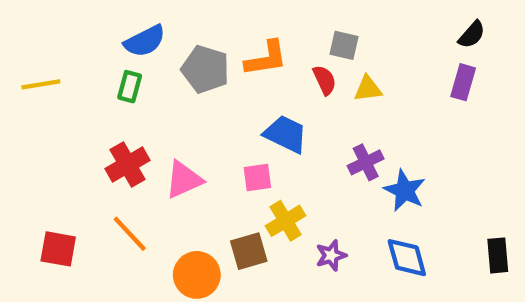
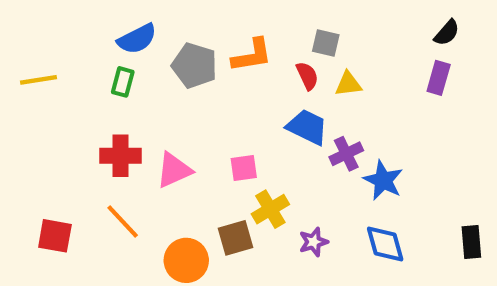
blue trapezoid: (286, 134) -> (307, 127), moved
red cross: (127, 164) -> (121, 156), turned 30

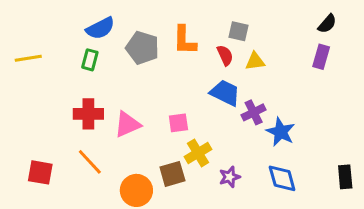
orange L-shape: (252, 55) -> (184, 40), turned 100

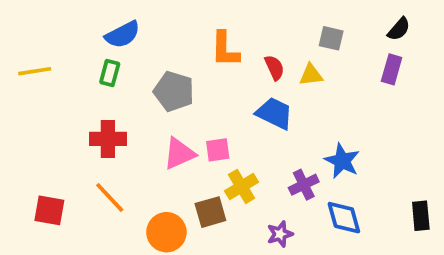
gray square: (239, 31) -> (331, 38), moved
gray pentagon: (142, 48) -> (174, 91), moved
purple cross: (254, 112) -> (304, 185), moved
pink triangle: (127, 124) -> (179, 154), moved
purple star: (230, 177) -> (280, 234), moved

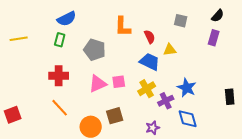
yellow triangle: (311, 75) -> (170, 50), moved
yellow cross: (241, 186) -> (147, 89), moved
red square: (49, 210) -> (13, 115), moved, turned -30
black rectangle: (421, 216) -> (230, 97), moved

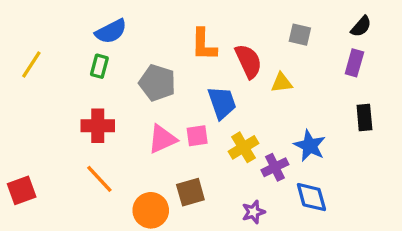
red semicircle: (150, 37) -> (248, 61), size x1.5
yellow line: (19, 39) -> (31, 65), turned -48
blue trapezoid: (150, 62) -> (222, 103), moved, turned 45
black rectangle: (230, 97) -> (364, 118), moved

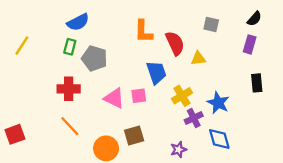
gray pentagon: (157, 83) -> (94, 58), moved
pink triangle: (162, 139) -> (114, 98), turned 50
yellow cross: (243, 147) -> (182, 96), moved

